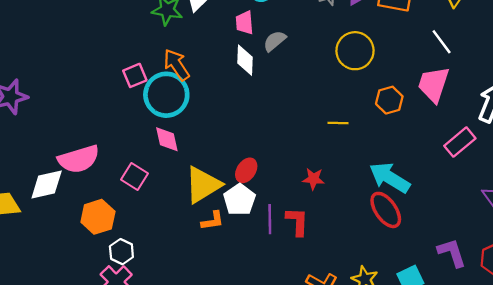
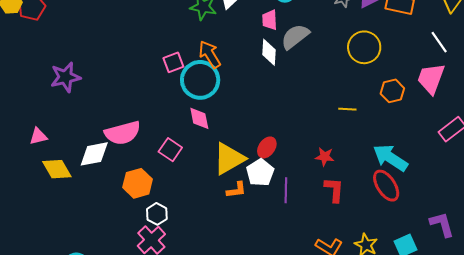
gray semicircle: (275, 41) -> (295, 37), size x1.4
red L-shape: (297, 222) -> (334, 190), moved

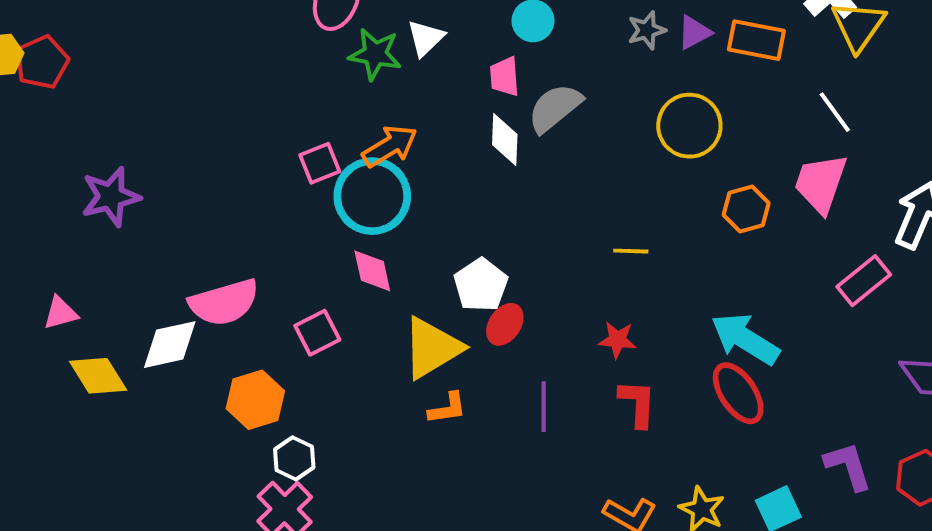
orange arrow: (210, 54) -> (390, 146), turned 92
yellow line: (347, 109) -> (631, 251), moved
pink square: (170, 150) -> (317, 333), turned 30
white pentagon: (260, 173) -> (481, 285), moved

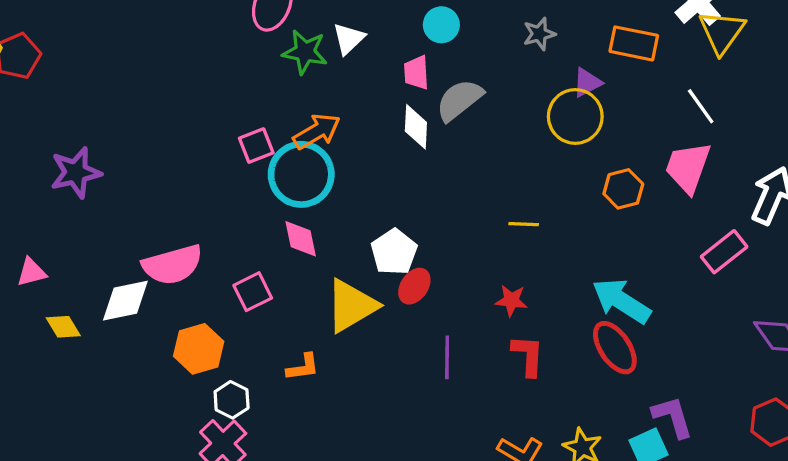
purple triangle: (694, 32) -> (587, 83), moved
yellow diamond: (98, 376) -> (63, 327), size x0.7
orange L-shape: (448, 408) -> (303, 367), moved
purple L-shape: (848, 466) -> (673, 417), moved

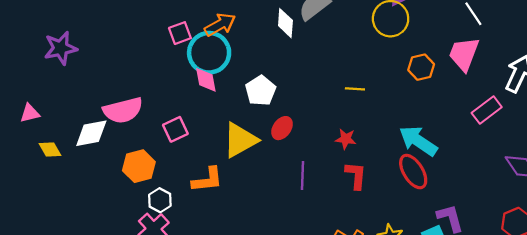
pink diamond: (301, 239) -> (206, 80), moved
white pentagon: (394, 252) -> (261, 91), moved
orange L-shape: (303, 367) -> (207, 180), size x1.4

